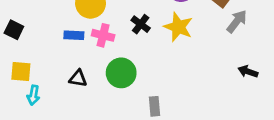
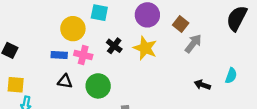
black triangle: (78, 78) -> (65, 81), moved

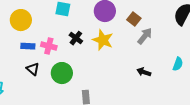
yellow circle: (73, 29) -> (21, 20), moved
black triangle: (65, 81) -> (33, 69), turned 32
black arrow: (202, 85) -> (144, 72), moved

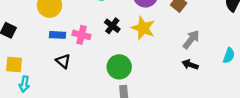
gray arrow: (145, 36) -> (191, 39), moved
green circle: (62, 73) -> (119, 67), moved

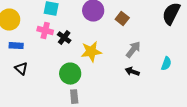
yellow star: (143, 28) -> (91, 52), moved, turned -30
pink cross: (81, 35) -> (45, 31), moved

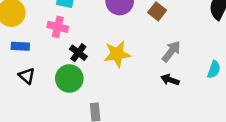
black cross: (64, 38) -> (78, 53), moved
green circle: (70, 74) -> (69, 78), moved

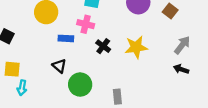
blue rectangle: (20, 46) -> (66, 38), moved
green circle: (69, 78) -> (80, 85), moved

